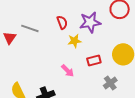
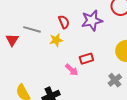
yellow star: (75, 41) -> (56, 40), moved
red rectangle: (94, 60) -> (86, 59), moved

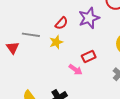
red semicircle: (64, 22) -> (61, 23), turned 72

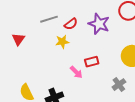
purple star: (89, 18) -> (99, 24), turned 30
gray line: (31, 35) -> (49, 19), moved, turned -36

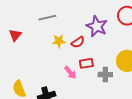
red semicircle: (71, 24) -> (78, 42), moved
gray cross: (119, 85) -> (105, 75), moved, turned 32

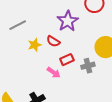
purple star: (97, 26) -> (68, 21), turned 30
red semicircle: (78, 42) -> (53, 41), turned 80

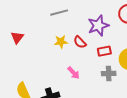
gray line: (18, 25) -> (59, 13), moved
red rectangle: (67, 60) -> (104, 51), moved

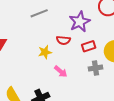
yellow star: (61, 42) -> (45, 52), moved
red semicircle: (80, 42) -> (63, 40), turned -32

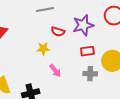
red semicircle: (63, 40) -> (58, 32), moved

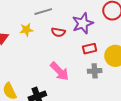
yellow star: (43, 49) -> (26, 30), moved
pink arrow: (55, 71) -> (60, 71), size x1.5

